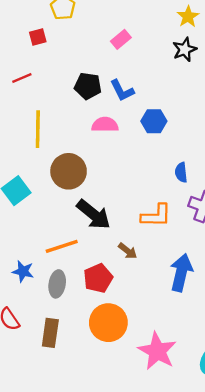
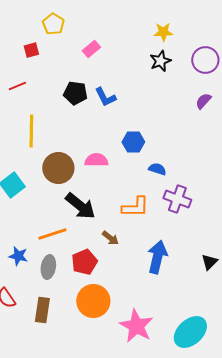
yellow star: (188, 17) -> (163, 32), turned 30
pink rectangle: (121, 39) -> (91, 49), moved
blue hexagon: (154, 121) -> (133, 142), moved
pink semicircle: (105, 125) -> (96, 160), moved
blue semicircle: (181, 172) -> (157, 169), turned 114

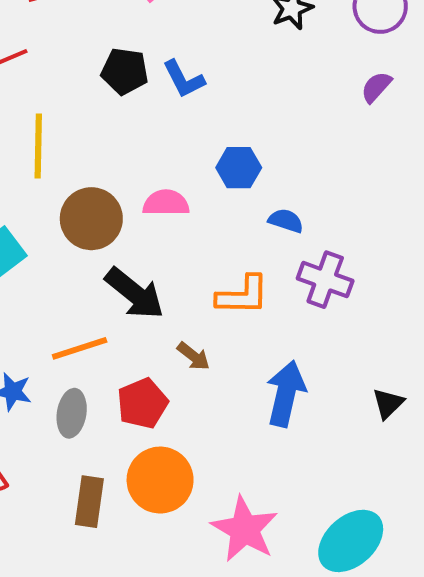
brown rectangle: (42, 310) -> (89, 502), moved

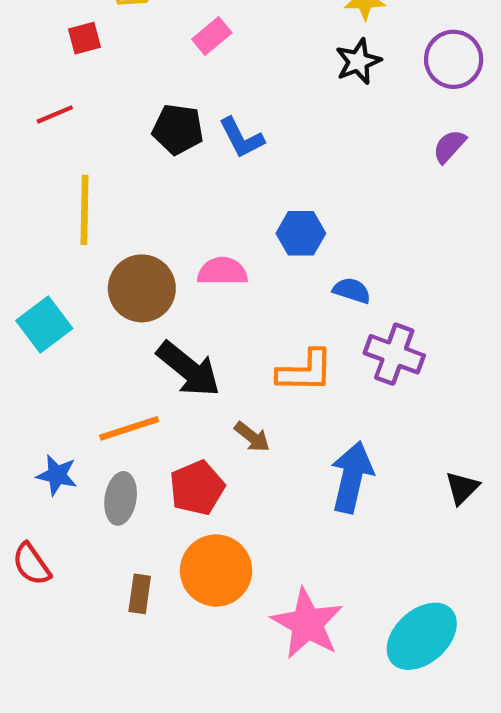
brown rectangle: (89, 502) -> (140, 594), size x0.7

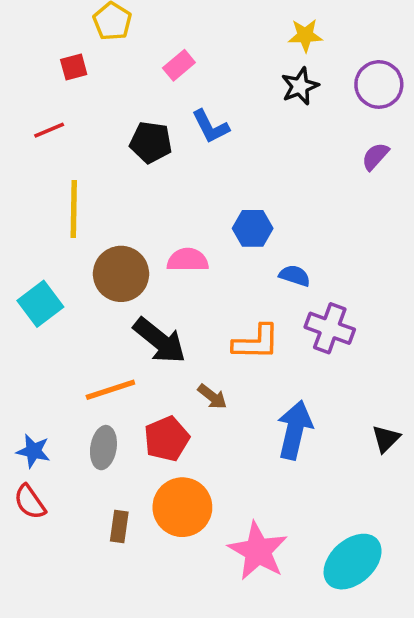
blue L-shape: (241, 138) -> (210, 127), moved
blue star: (57, 475) -> (33, 451), moved

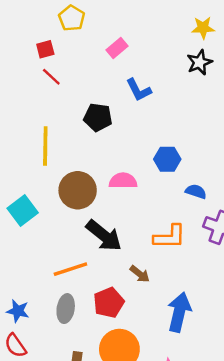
red line: (49, 130) -> (51, 77), moved, turned 66
black pentagon: (151, 142) -> (98, 117), moved
blue arrow: (295, 430) -> (179, 312), moved

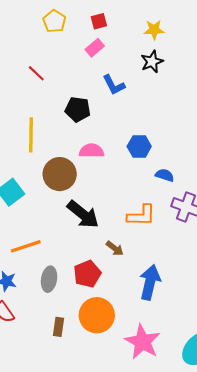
yellow star: (203, 28) -> (154, 30), moved
red square: (45, 49) -> (99, 21), moved
black star: (199, 62) -> (152, 62), moved
pink semicircle: (123, 181) -> (91, 151), moved
orange line: (70, 269) -> (26, 246), moved

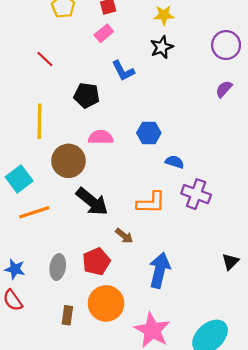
orange line: (26, 246) -> (34, 212), moved

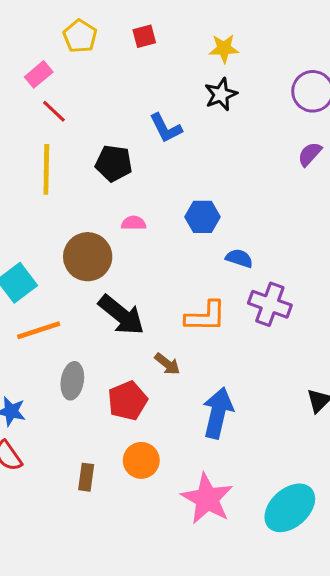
pink rectangle: (104, 33) -> (39, 74), moved
yellow line: (39, 121) -> (46, 169), moved
pink semicircle: (101, 137) -> (134, 223), size x0.7
gray ellipse: (58, 267) -> (72, 381), moved
orange circle: (106, 303) -> (141, 460), size x0.7

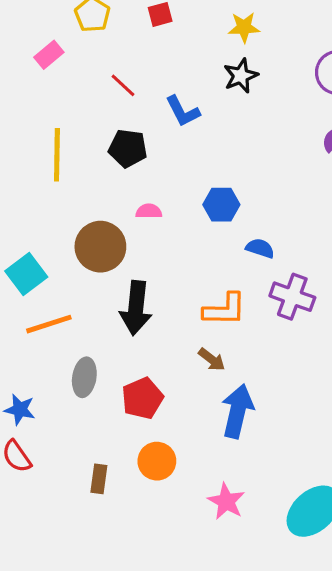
red line: (54, 111) -> (123, 85), moved
black arrow: (121, 315) -> (136, 308), turned 57
brown arrow: (167, 364) -> (212, 360), moved
pink star: (207, 499) -> (226, 501), size x0.7

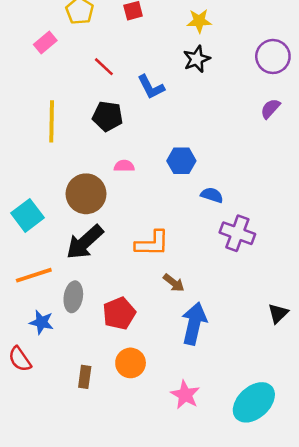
black arrow: (136, 308) -> (85, 242), moved, turned 42
orange L-shape: (225, 310) -> (152, 243), moved
orange line: (49, 324) -> (34, 275), moved
blue star: (20, 410) -> (42, 322), moved

